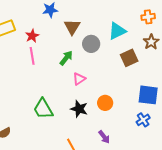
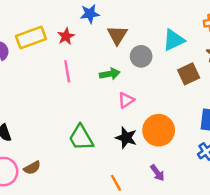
red star: (32, 36) -> (66, 36), moved
green arrow: (66, 58) -> (110, 74), turned 42
orange circle: (105, 103) -> (159, 130), size x1.6

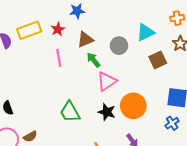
brown triangle: (117, 35) -> (85, 40), moved, turned 36
green arrow: (110, 74) -> (93, 60), turned -119
pink triangle: (126, 100) -> (107, 81), size x1.5

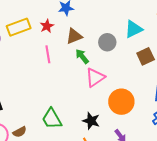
green trapezoid: (70, 112) -> (52, 119), moved
black star: (107, 112) -> (91, 121), moved

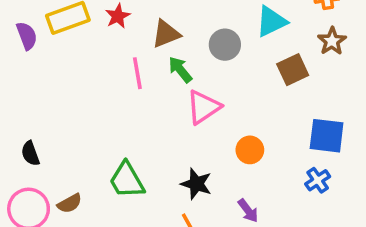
pink line: (48, 54) -> (137, 73), moved
orange circle: (121, 102) -> (250, 150), size x0.6

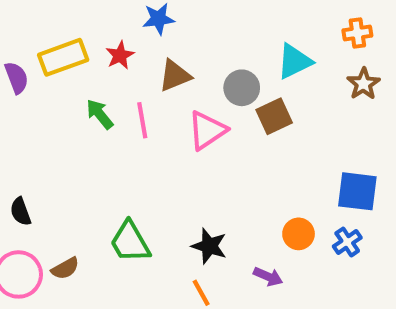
green arrow: (180, 70) -> (100, 114), moved
brown square: (293, 70) -> (274, 116), moved
pink triangle: (203, 107) -> (207, 130), moved
orange circle: (250, 150) -> (299, 234), moved
purple arrow: (248, 211) -> (268, 276), turned -30

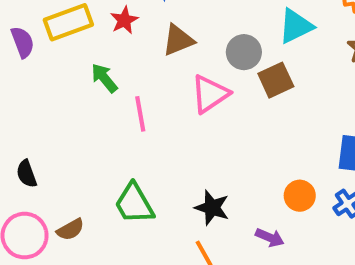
pink line: (142, 120) -> (140, 114), moved

